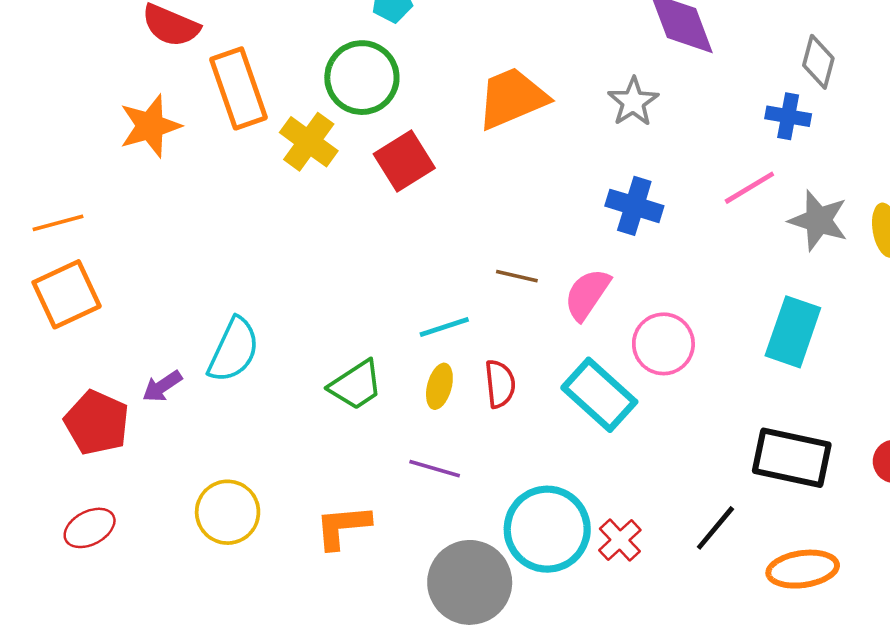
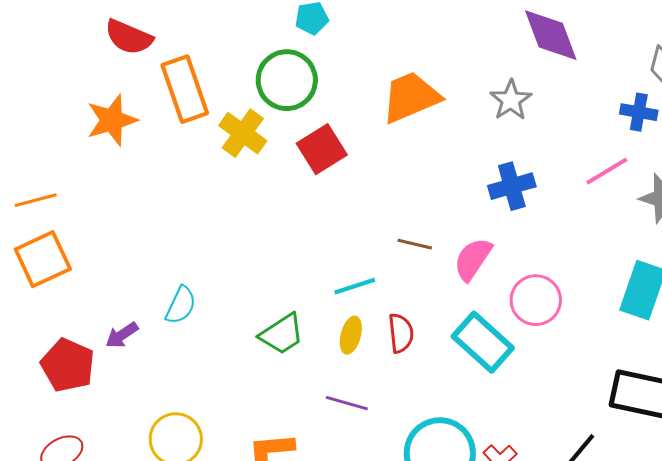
blue cross: (634, 206) -> (512, 186), turned -33
cyan semicircle: (234, 350) -> (181, 305), size x0.7

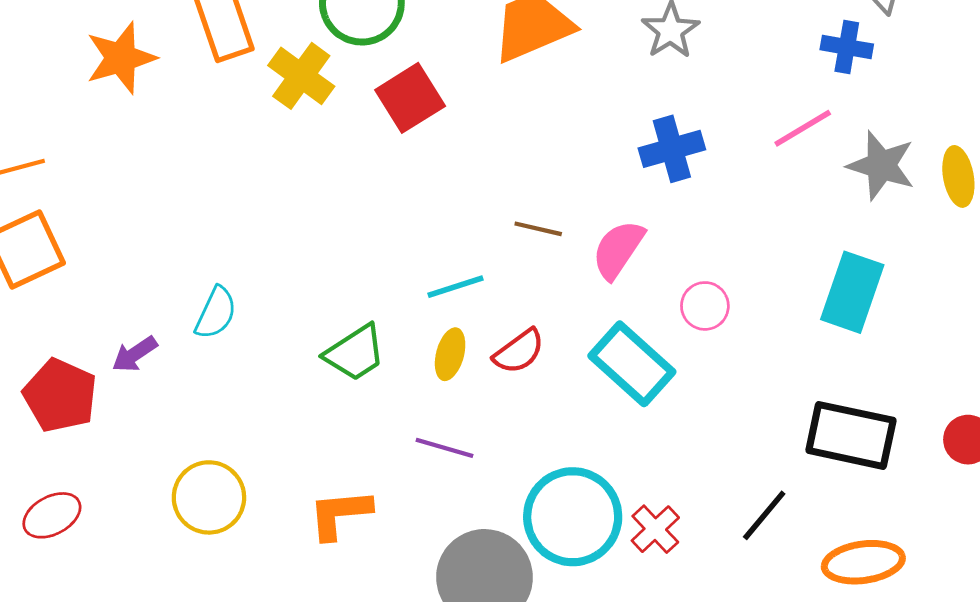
pink circle: (536, 300) -> (705, 306), size x0.7
red semicircle: (401, 333) -> (519, 351), turned 60

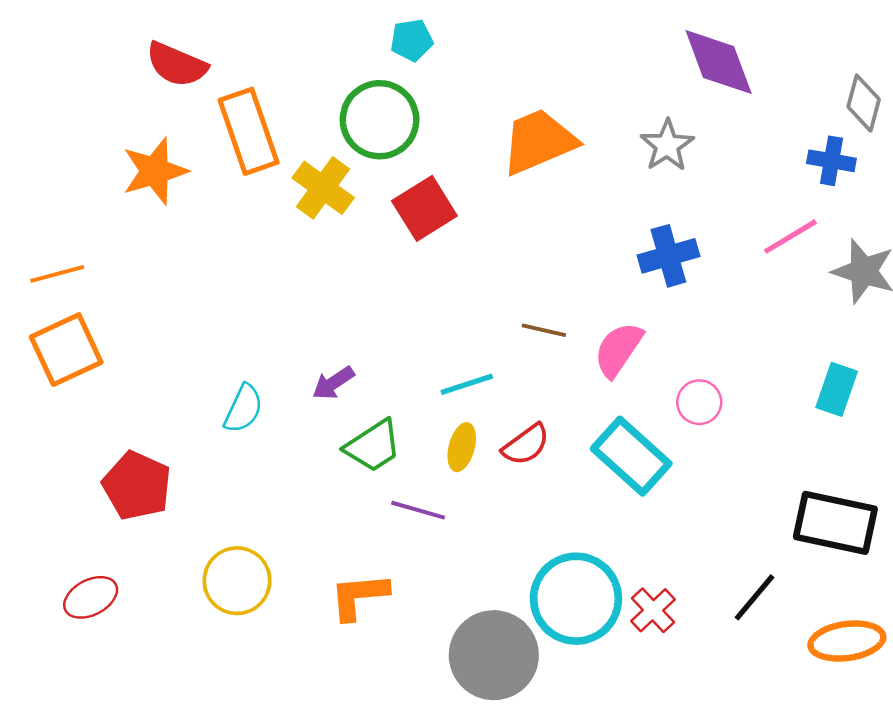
cyan rectangle: (852, 292) -> (837, 389), size x0.7
purple arrow: (135, 354) -> (333, 383), moved
red pentagon: (60, 396) -> (137, 486), moved
purple line: (445, 448) -> (418, 510), moved

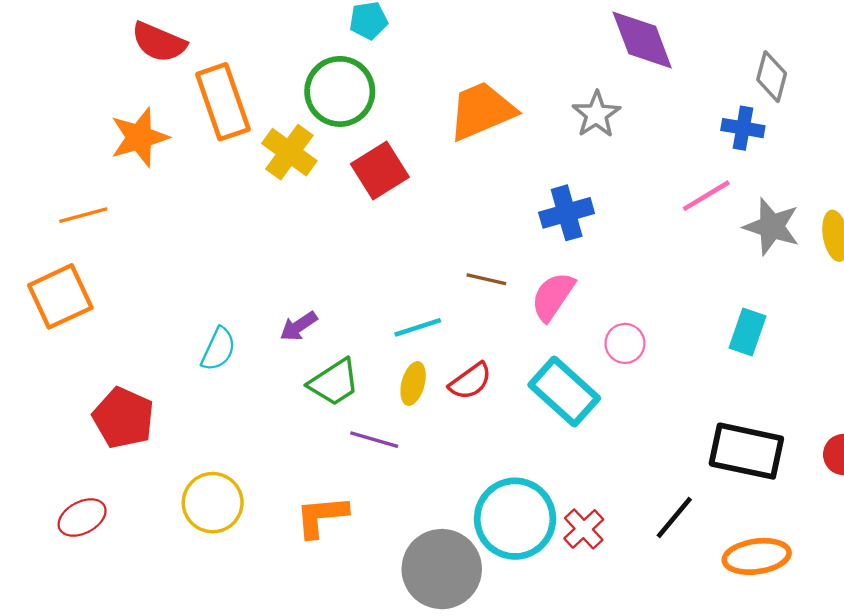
blue cross: (668, 256) -> (567, 213), moved
orange line: (57, 274) -> (83, 215), moved

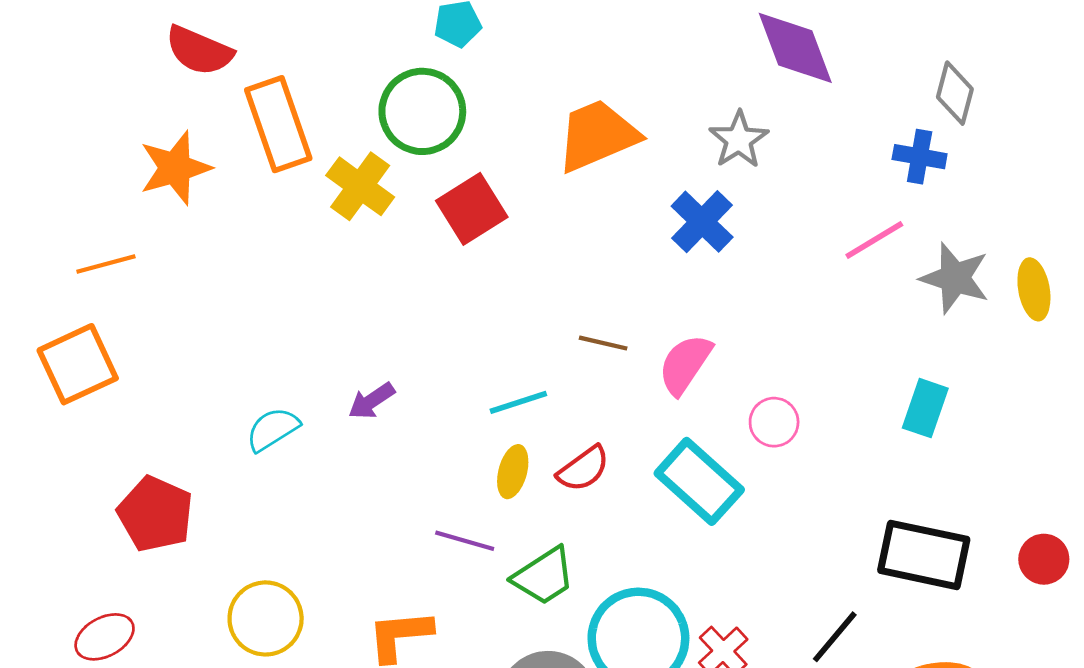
blue cross: (567, 213) -> (702, 222), moved, turned -30
cyan semicircle: (218, 349) -> (273, 429), turned -147
green trapezoid: (334, 382) -> (544, 576), moved

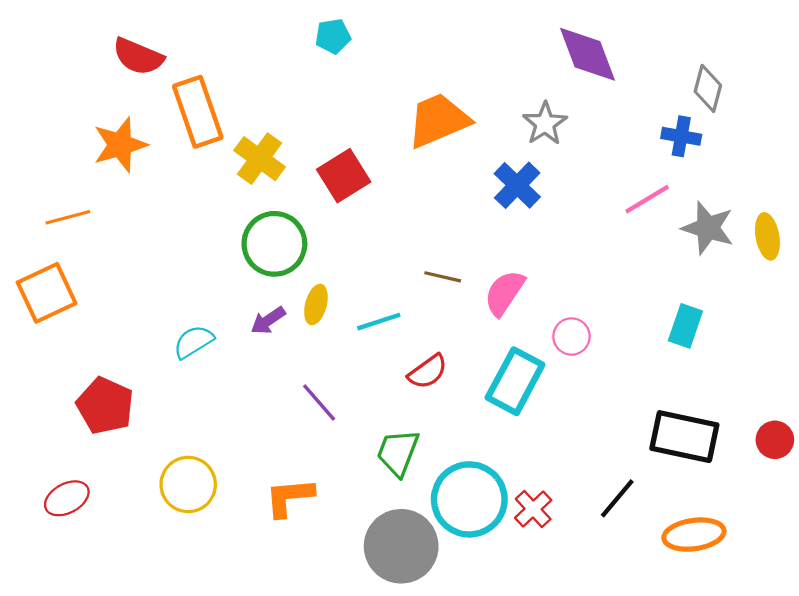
green circle: (422, 111) -> (274, 244), moved
yellow ellipse: (513, 472) -> (316, 305), moved
cyan rectangle: (699, 481) -> (515, 381), turned 76
purple line: (465, 541) -> (319, 402), moved, turned 33
green trapezoid: (544, 576) -> (398, 453), turned 144

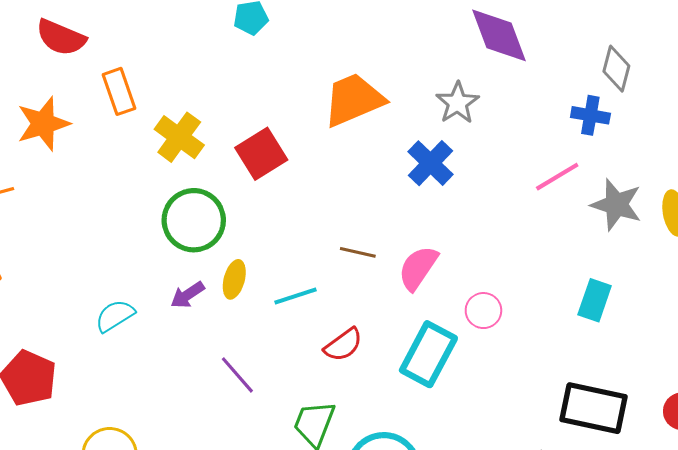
orange rectangle: (198, 112) -> (119, 91), size x0.7

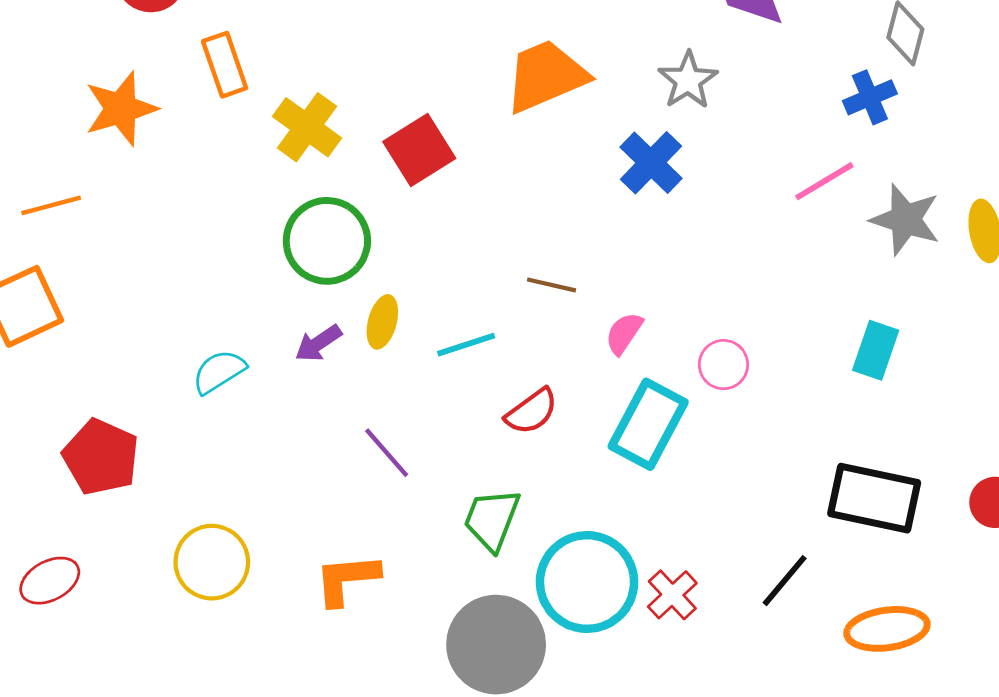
blue cross: (590, 115) -> (870, 97), turned -33
pink semicircle: (418, 268) -> (624, 333), moved, size x0.7

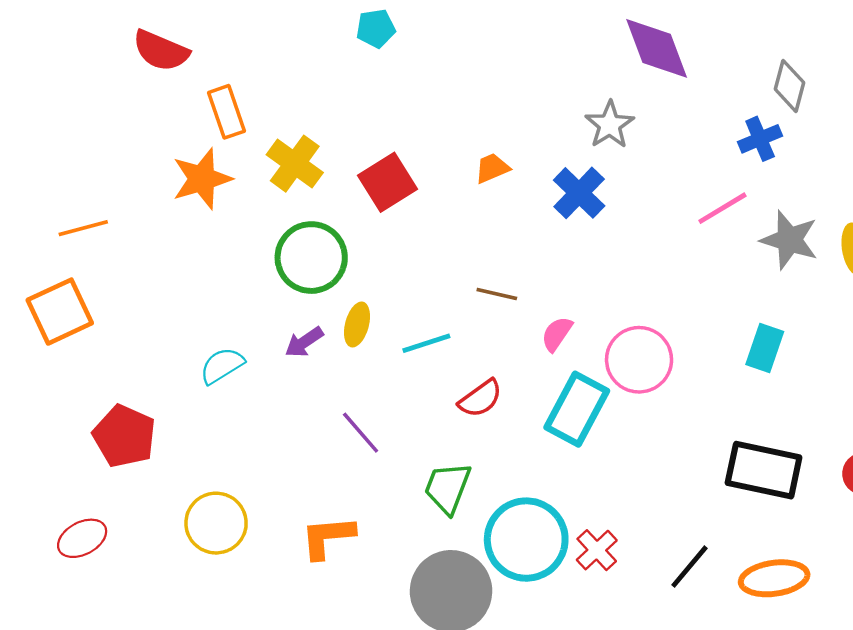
orange trapezoid: (546, 76) -> (492, 168), moved, size x0.5
orange star: (121, 109) -> (202, 179), moved
pink circle: (723, 365) -> (639, 360), size x1.6
black line: (785, 581) -> (690, 567), moved

